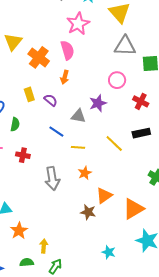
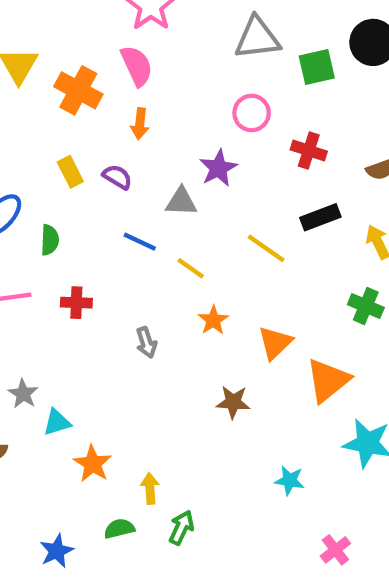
yellow line: (78, 147) -> (191, 268), turned 40
gray arrow: (52, 179) -> (146, 343), size x0.6
orange triangle: (104, 196) -> (275, 343), moved

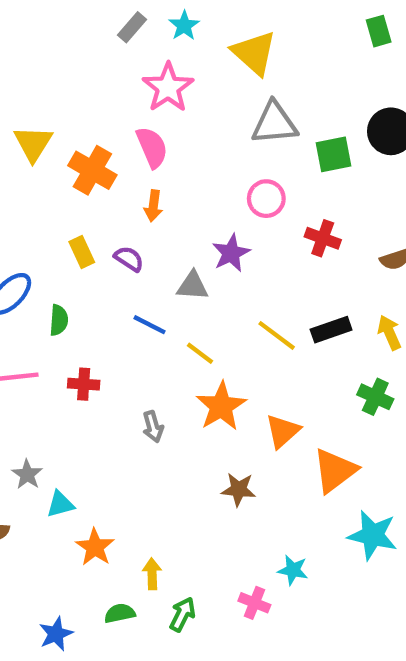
black rectangle: (320, 217) -> (331, 330), moved
orange star: (213, 320) -> (221, 406), size x1.6
pink cross: (335, 550) -> (254, 603), moved, turned -32

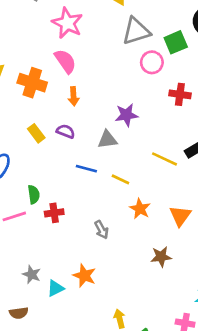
pink circle: (266, 199) -> (152, 62), moved
purple star: (231, 253) -> (126, 115), turned 30
green semicircle: (59, 320) -> (34, 194), moved
orange star: (221, 406) -> (140, 209), size x0.7
orange star: (95, 547) -> (84, 276), moved

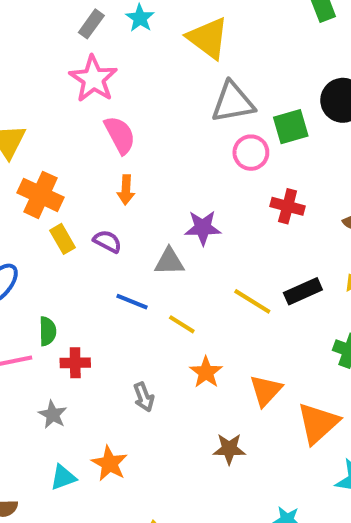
pink star: (67, 23) -> (93, 79), moved
orange cross: (32, 83) -> (41, 195), moved
gray star: (32, 274) -> (53, 415), moved

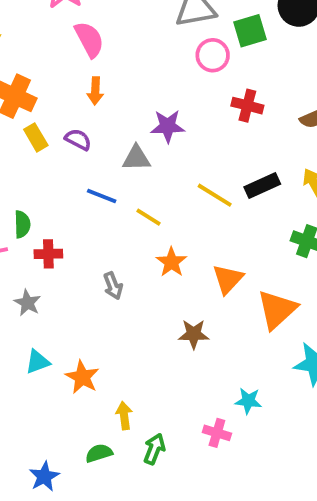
orange star: (109, 463) -> (82, 377), moved

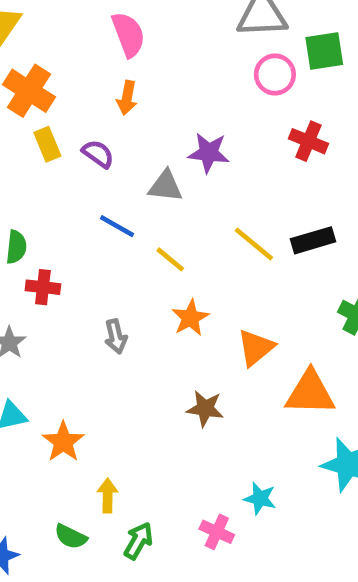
orange triangle: (277, 310) -> (310, 393), turned 36
green semicircle: (99, 453) -> (71, 537), turned -144

